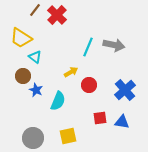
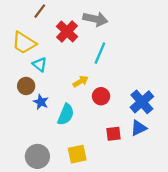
red cross: (57, 15) -> (67, 31), moved
gray arrow: (114, 45) -> (95, 19), moved
blue triangle: (122, 122) -> (139, 128), moved, turned -35

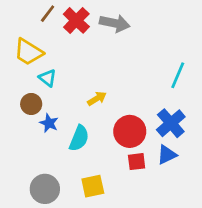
red cross: (67, 31) -> (76, 20), moved
cyan line: (100, 53) -> (178, 75), moved
red circle: (101, 96) -> (130, 131), moved, size x1.5

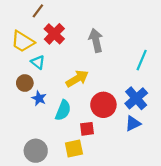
red cross: (76, 20) -> (54, 34), moved
gray arrow: (115, 23) -> (96, 40), moved, turned -115
yellow arrow: (97, 99) -> (77, 79), size x1.5
red square: (137, 162) -> (87, 129), moved

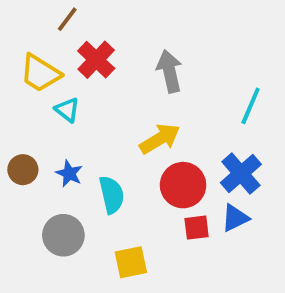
yellow arrow: (77, 79) -> (160, 139), moved
brown circle: (25, 83) -> (23, 170), moved
cyan semicircle: (63, 110) -> (112, 195), turned -35
red square: (87, 129) -> (197, 228), moved
gray circle: (36, 151) -> (63, 235), moved

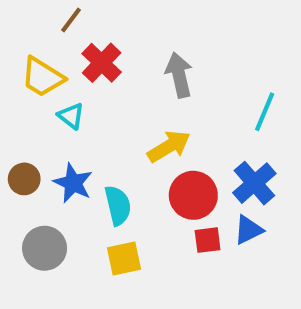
blue star: (69, 174) -> (73, 183), size x1.4
gray circle: (63, 235) -> (45, 248), moved
yellow square: (131, 262) -> (124, 258), moved

